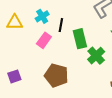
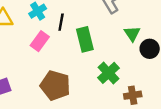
green cross: (96, 56) -> (108, 73), moved

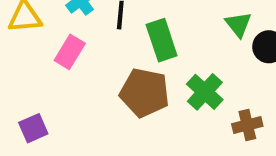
pink rectangle: (40, 41) -> (70, 52), moved
brown pentagon: (55, 85) -> (145, 93), moved

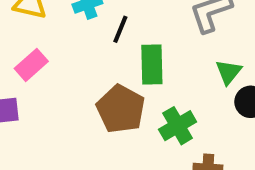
pink rectangle: (70, 52) -> (31, 65), moved

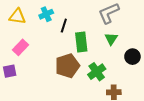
green triangle: (229, 72) -> (111, 39), moved
brown pentagon: (121, 109) -> (67, 66), turned 30

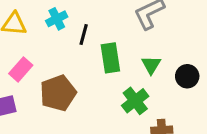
green triangle: (111, 39) -> (151, 65), moved
brown pentagon: (67, 66) -> (58, 93), moved

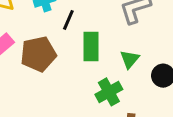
brown pentagon: (58, 93) -> (38, 54), moved

